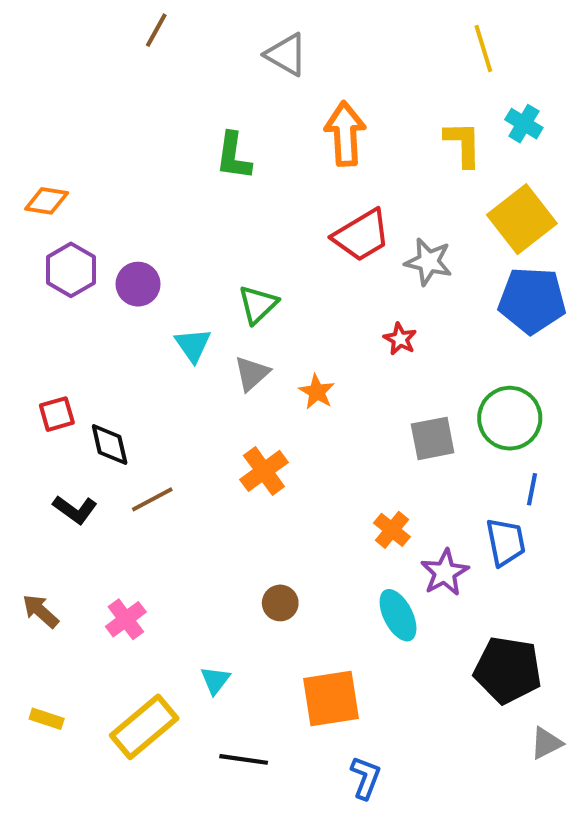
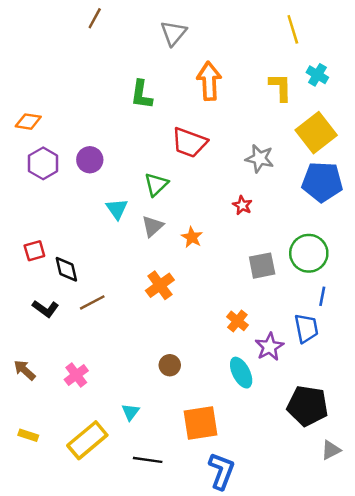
gray triangle: (286, 55) -> (173, 33), turned 40
red trapezoid: (361, 235) -> (189, 143), moved, turned 51
purple circle: (138, 284) -> (90, 160), moved
blue L-shape: (366, 778) -> (221, 471), size x1.4

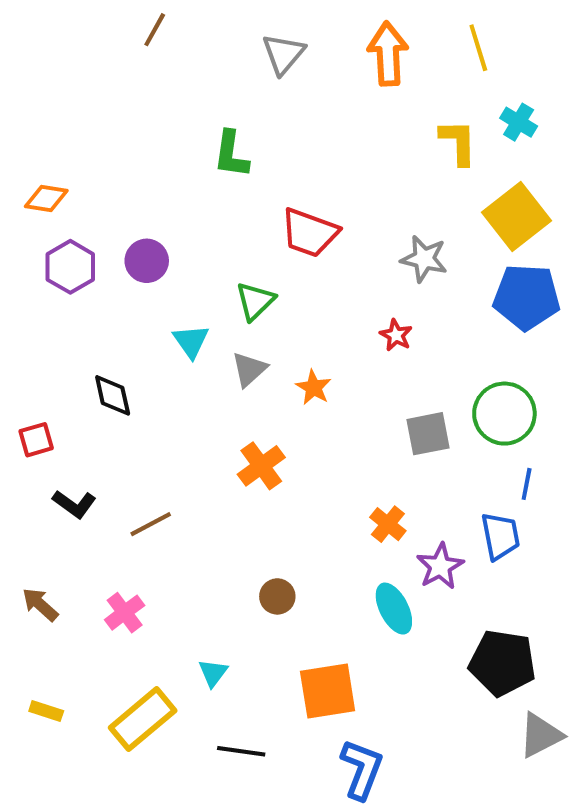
orange arrow: (209, 81) -> (388, 54), moved
red square: (34, 251) -> (36, 440), moved
black diamond: (66, 269) -> (113, 395), moved
brown line: (92, 302) -> (151, 524), moved
gray triangle: (331, 450) -> (541, 735), size x1.4

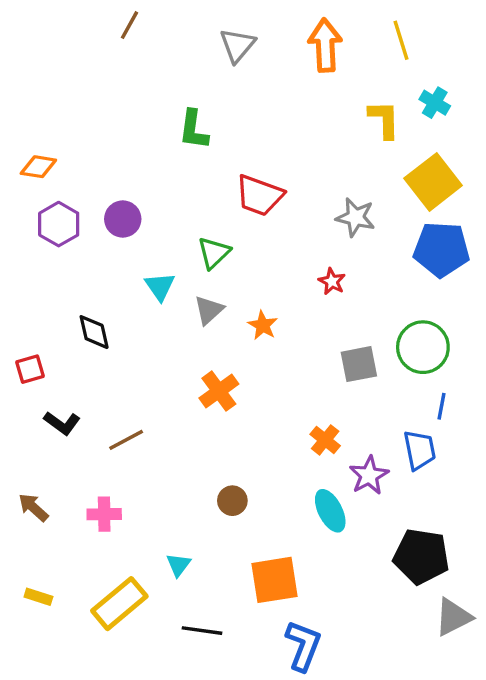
pink cross: (125, 613) -> (104, 514), turned 36

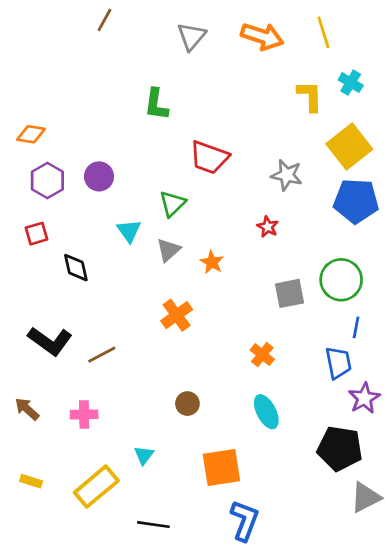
orange arrow: (325, 45) -> (262, 36), turned 111
red square: (30, 369) -> (36, 234), moved
black L-shape: (62, 423) -> (50, 341), size x1.5
purple star: (369, 475) -> (364, 398), moved
black line: (202, 631) -> (153, 525), moved

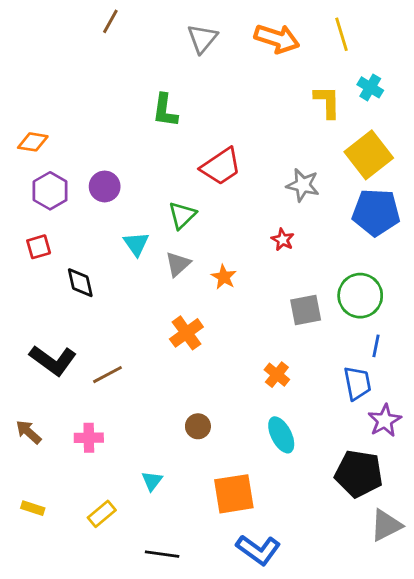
red trapezoid: (209, 157) -> (221, 166), turned -54
yellow rectangle: (96, 487) -> (102, 514), size x0.6
blue L-shape: (245, 521) -> (258, 550), turned 105

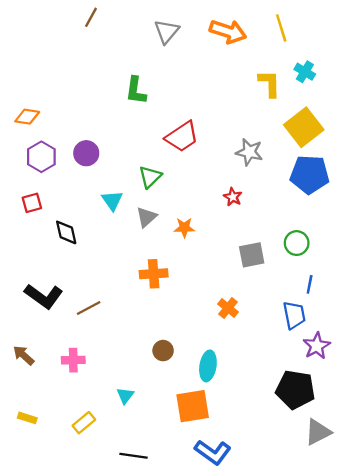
orange star: (224, 277) -> (184, 228), turned -30
green circle: (360, 296) -> (297, 243), size x0.7
orange cross: (186, 333) -> (154, 274), turned 32
cyan ellipse: (281, 435) -> (208, 366), moved, turned 36

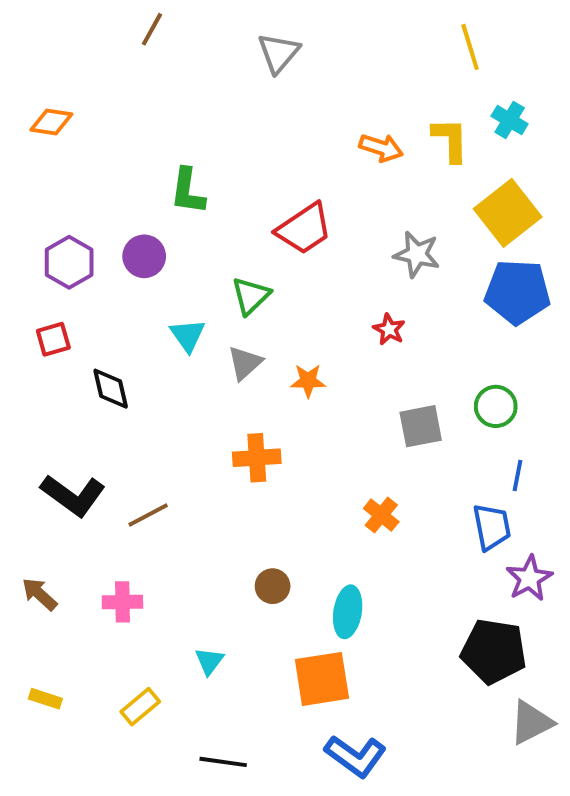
orange arrow: (228, 32) -> (381, 148), moved, size x0.7
green L-shape: (136, 91) -> (188, 191), moved
orange diamond: (27, 117) -> (51, 122), moved

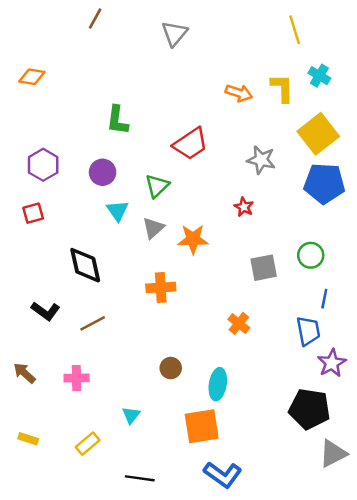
purple circle: (144, 256) -> (103, 172), moved
orange star: (308, 381) -> (193, 239), size x1.4
black diamond: (111, 389) -> (85, 265), moved, size x1.4
black L-shape: (73, 495) -> (46, 311), size x0.7

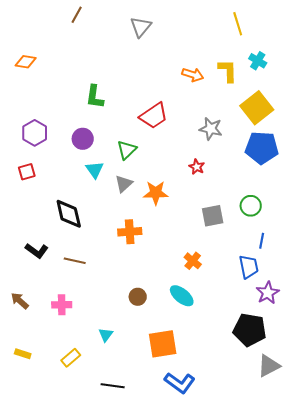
brown line: (93, 323) -> (75, 261), turned 40
cyan ellipse: (218, 384) -> (182, 296), moved, turned -60

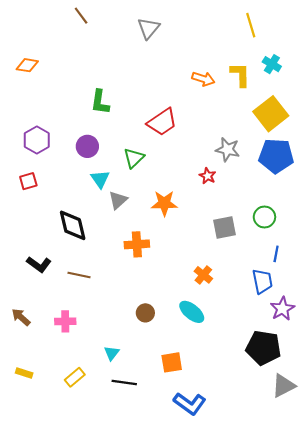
brown line: (77, 15) -> (81, 16), turned -66
gray star: (211, 129) -> (228, 150), moved
gray triangle: (124, 184) -> (118, 200), moved
orange square: (163, 344) -> (172, 362), size x0.7
black line: (113, 386) -> (124, 383), moved

